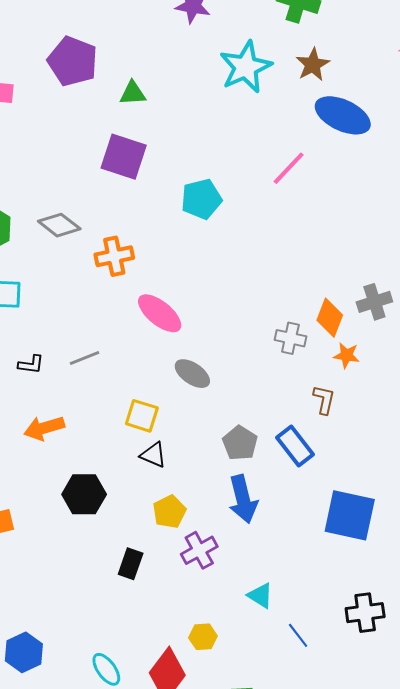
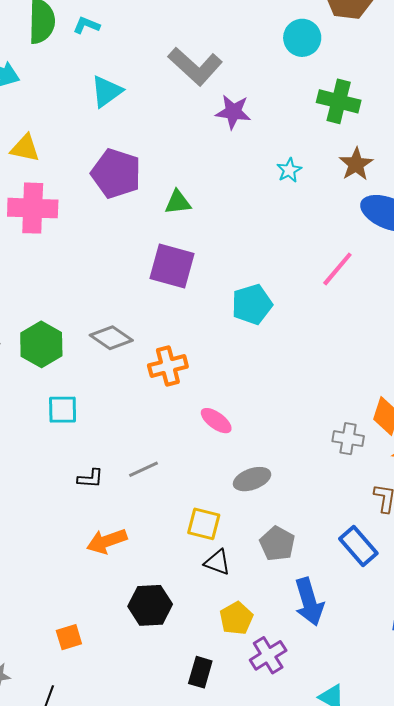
cyan star: (246, 67) -> (289, 170), size x0.5
pink ellipse: (160, 313) -> (216, 421), size x0.7
gray ellipse: (192, 374) -> (252, 479), turned -51
gray pentagon: (240, 443) -> (277, 544), moved

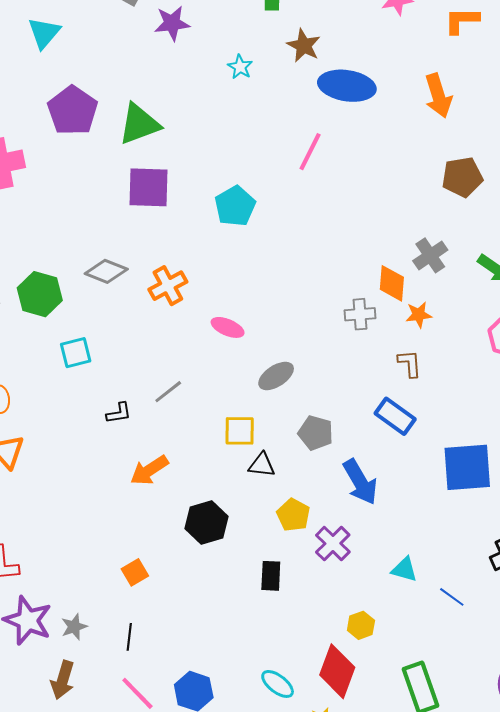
purple pentagon: (116, 174) -> (73, 111), turned 30
green triangle: (178, 202) -> (139, 124), size x1.6

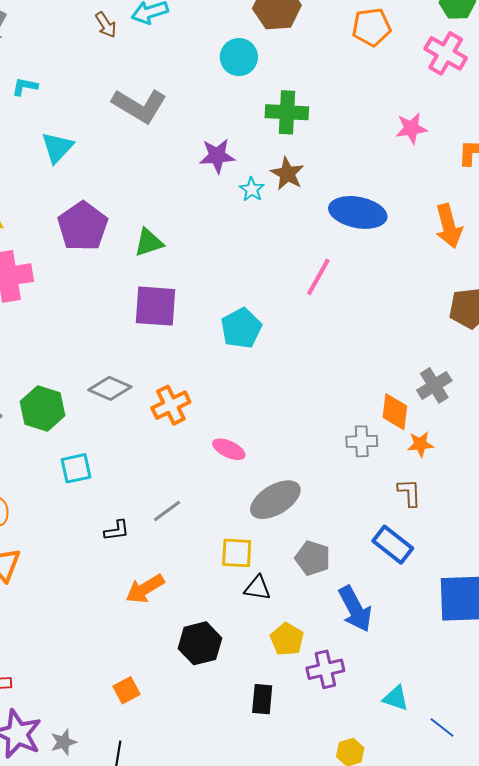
purple star: (172, 23) -> (217, 156), moved
brown star: (304, 46) -> (287, 174), moved
green triangle: (139, 124) -> (149, 242), size x0.7
gray ellipse: (276, 376) -> (275, 500), size x1.4
purple cross: (333, 544) -> (325, 669), turned 30

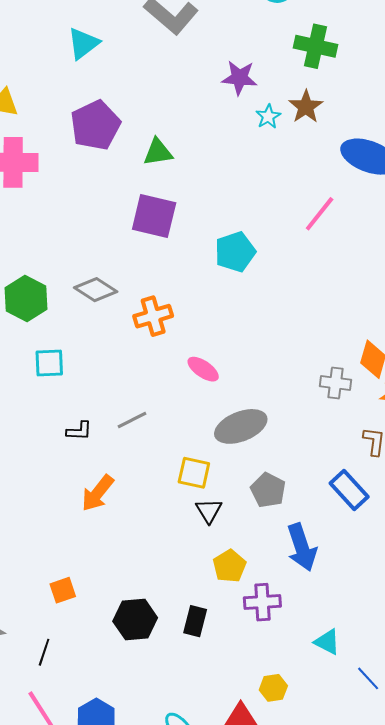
black triangle: (257, 588) -> (209, 511), turned 40
orange arrow: (145, 589) -> (98, 493), turned -30
black hexagon: (200, 643) -> (135, 620), moved

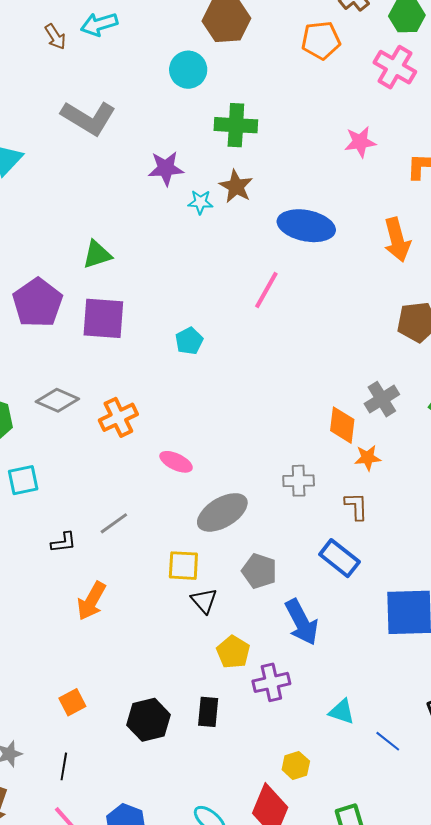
cyan star: (268, 117) -> (200, 202), turned -30
purple pentagon: (95, 125) -> (38, 303), moved
cyan pentagon: (235, 252) -> (189, 341), size x0.7
gray cross: (336, 383) -> (299, 481), moved

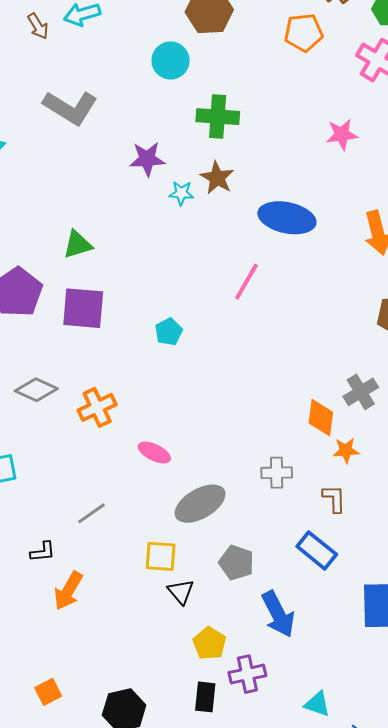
black L-shape: (63, 542) -> (43, 552), moved
black rectangle: (208, 712) -> (205, 697), moved

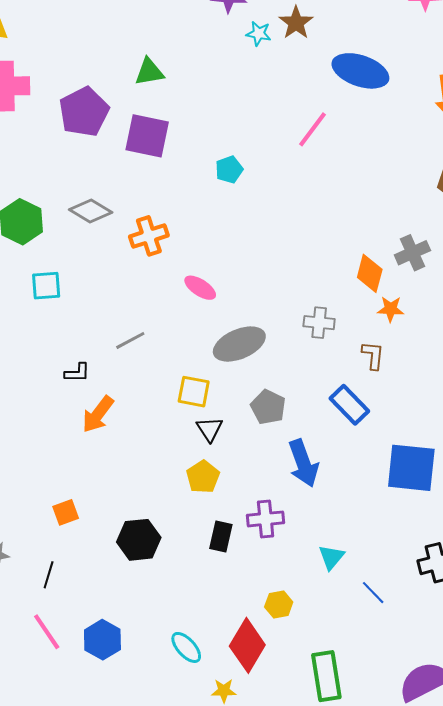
yellow pentagon: (209, 643) -> (203, 477), moved
cyan triangle: (317, 704) -> (331, 557), turned 44

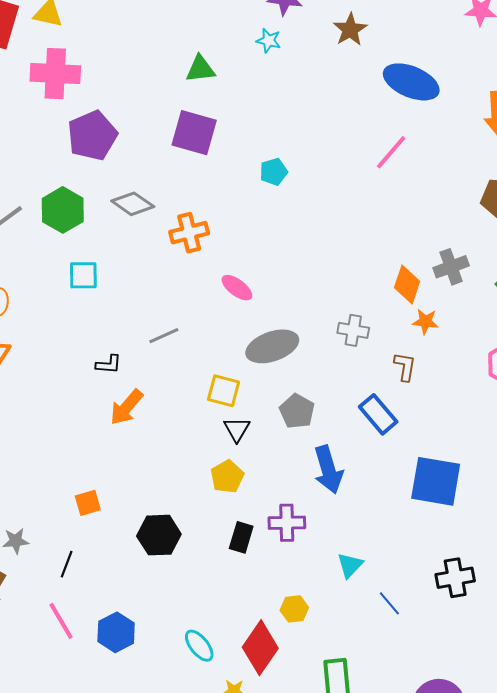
cyan star: (259, 33) -> (269, 41), moved
purple pentagon: (84, 112) -> (92, 136), moved
pink line: (312, 129) -> (391, 152), moved

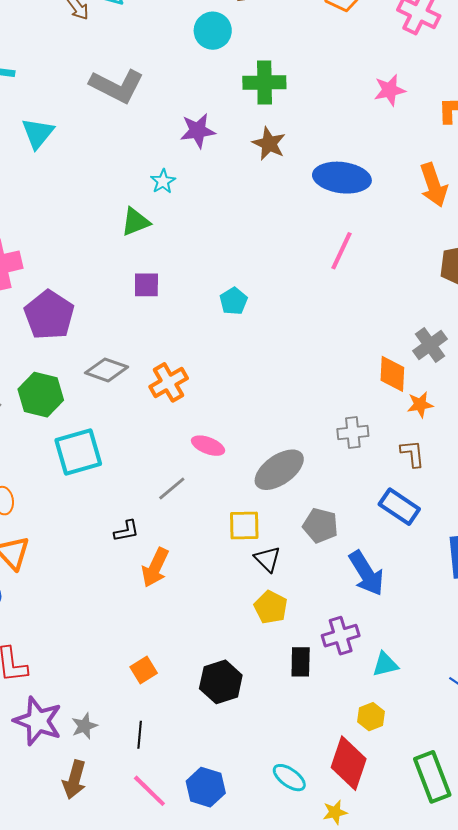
cyan star: (269, 41) -> (163, 181), moved, turned -30
purple square: (194, 133) -> (146, 285), size x0.6
cyan square: (83, 275) -> (78, 452), size x1.5
pink ellipse: (237, 288) -> (208, 446), moved
cyan triangle: (350, 565) -> (385, 664), moved, turned 48

